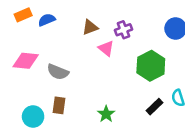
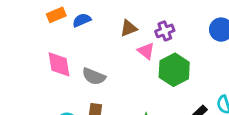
pink diamond: (26, 61) -> (59, 64), turned 75
green hexagon: (151, 66) -> (174, 70), moved

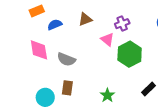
blue semicircle: (82, 20) -> (55, 25), moved
brown triangle: (129, 28) -> (85, 19), moved

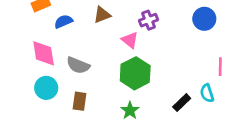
green hexagon: (130, 54) -> (135, 73), moved
cyan circle: (45, 97) -> (46, 88), moved

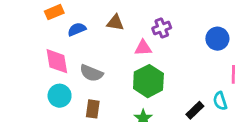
brown triangle: (102, 15) -> (115, 23), turned 30
blue circle: (204, 19) -> (217, 39), moved
pink triangle: (130, 40) -> (143, 48), turned -42

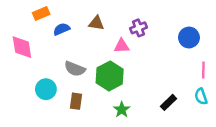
pink diamond: (57, 61) -> (22, 47), moved
green hexagon: (148, 81) -> (110, 76), moved
cyan semicircle: (220, 101) -> (201, 96), moved

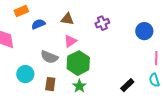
pink triangle: (122, 46) -> (70, 41), moved, turned -32
green star: (122, 110) -> (79, 86), moved

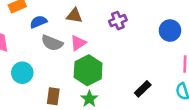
gray semicircle: (49, 57) -> (52, 43), moved
cyan circle: (25, 74) -> (22, 73), moved
black rectangle: (127, 85) -> (143, 89), moved

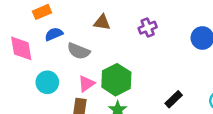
blue semicircle: (38, 22) -> (54, 34), moved
pink triangle: (78, 43) -> (86, 84), moved

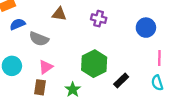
purple cross: (148, 28) -> (99, 19), turned 35
green hexagon: (116, 80) -> (94, 64), moved

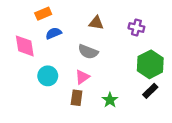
gray semicircle: (39, 39) -> (88, 52), moved
green hexagon: (94, 64) -> (150, 64), moved
black rectangle: (121, 81) -> (150, 91), moved

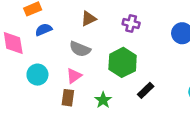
brown triangle: (96, 23) -> (89, 19), turned -35
green hexagon: (150, 64) -> (123, 62), moved

